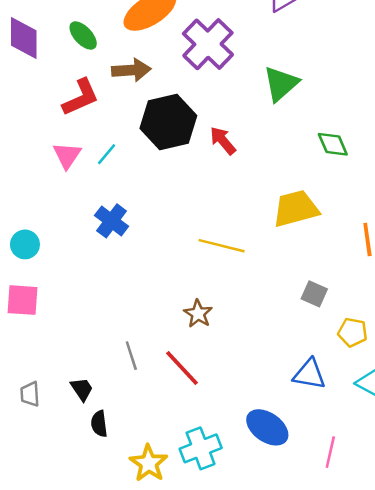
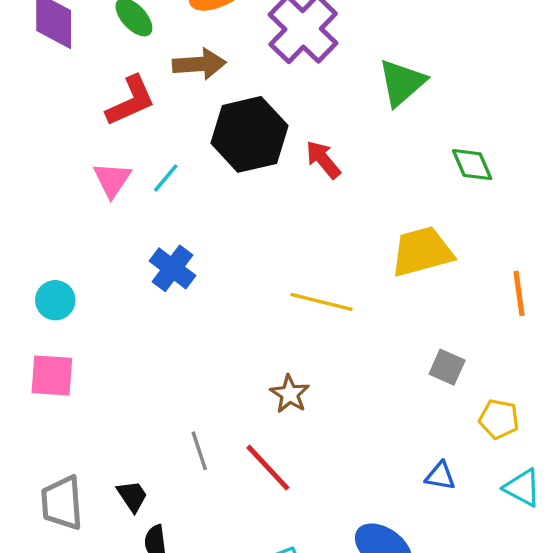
blue triangle: (309, 374) -> (440, 476), size x0.7
gray trapezoid: (30, 394) -> (62, 503), size x1.6

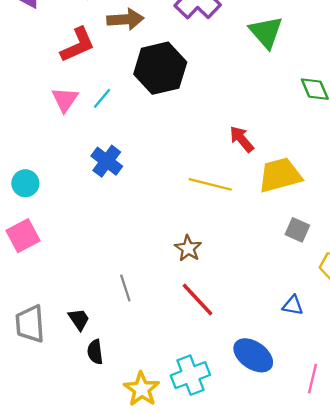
green triangle: (402, 83) -> (266, 32), turned -30
red arrow: (323, 160) -> (242, 139), moved
yellow trapezoid: (422, 252) -> (280, 175), moved
pink square: (52, 376) -> (23, 236), turned -32
red line: (268, 468) -> (197, 300), moved

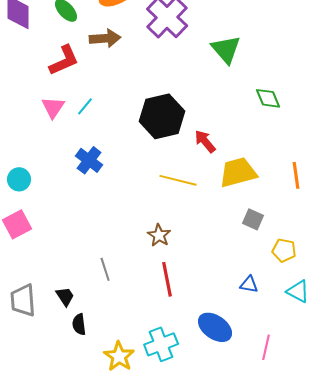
black hexagon: (160, 68) -> (162, 116), moved
red line: (197, 300) -> (167, 279), turned 32

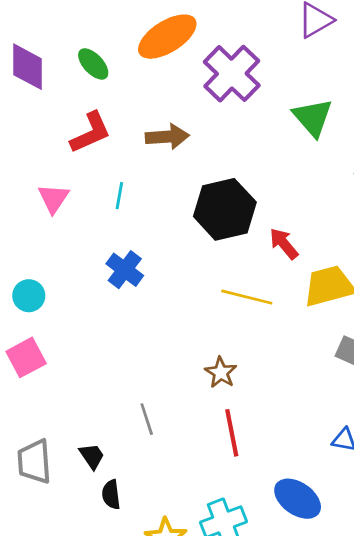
brown arrow: (105, 38) -> (167, 137), moved
cyan line: (85, 106) -> (119, 196), turned -30
pink triangle: (53, 107) -> (53, 198), moved

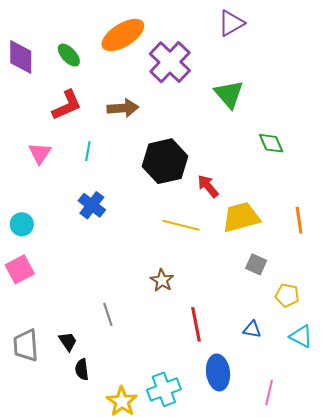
red line: (232, 433) -> (196, 324), moved
blue ellipse: (298, 499) -> (218, 372), turned 48

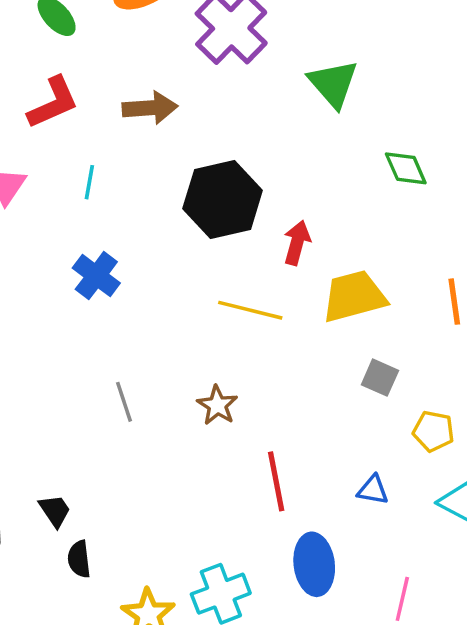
red arrow: (208, 186) -> (297, 243), turned 55
gray line: (108, 314) -> (124, 402), moved

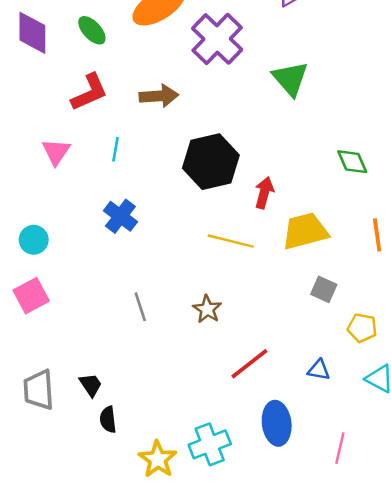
green diamond: (406, 168) -> (352, 162), moved
red line: (276, 481) -> (249, 364), turned 63

